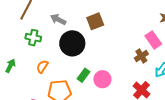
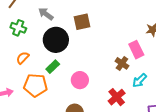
brown cross: (141, 56) -> (122, 63), turned -32
green rectangle: (83, 75) -> (53, 67), moved

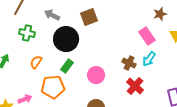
brown cross: (122, 63) -> (129, 63), moved
cyan arrow: (140, 80) -> (149, 59), moved

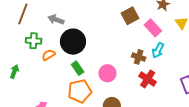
brown square: (89, 17) -> (130, 16), moved
orange semicircle: (36, 62) -> (49, 55), moved, turned 32
green rectangle: (67, 66) -> (78, 68), turned -64
orange pentagon: (53, 87) -> (80, 91), moved

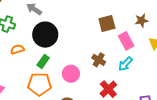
orange semicircle: (49, 55) -> (17, 49), moved
brown cross: (139, 57) -> (99, 60), moved
green rectangle: (78, 68) -> (43, 61), turned 56

